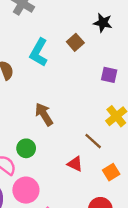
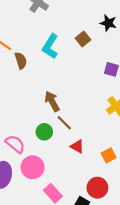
brown line: (93, 141) -> (64, 123), moved
green circle: (26, 148) -> (44, 132), moved

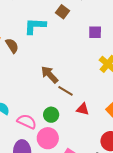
cyan L-shape: (50, 46) -> (35, 26), turned 75
green circle: (44, 132) -> (51, 115), moved

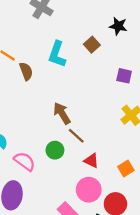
cyan L-shape: (35, 26) -> (57, 54), turned -85
green circle: (51, 115) -> (55, 150), moved
pink circle: (48, 138) -> (89, 190), moved

